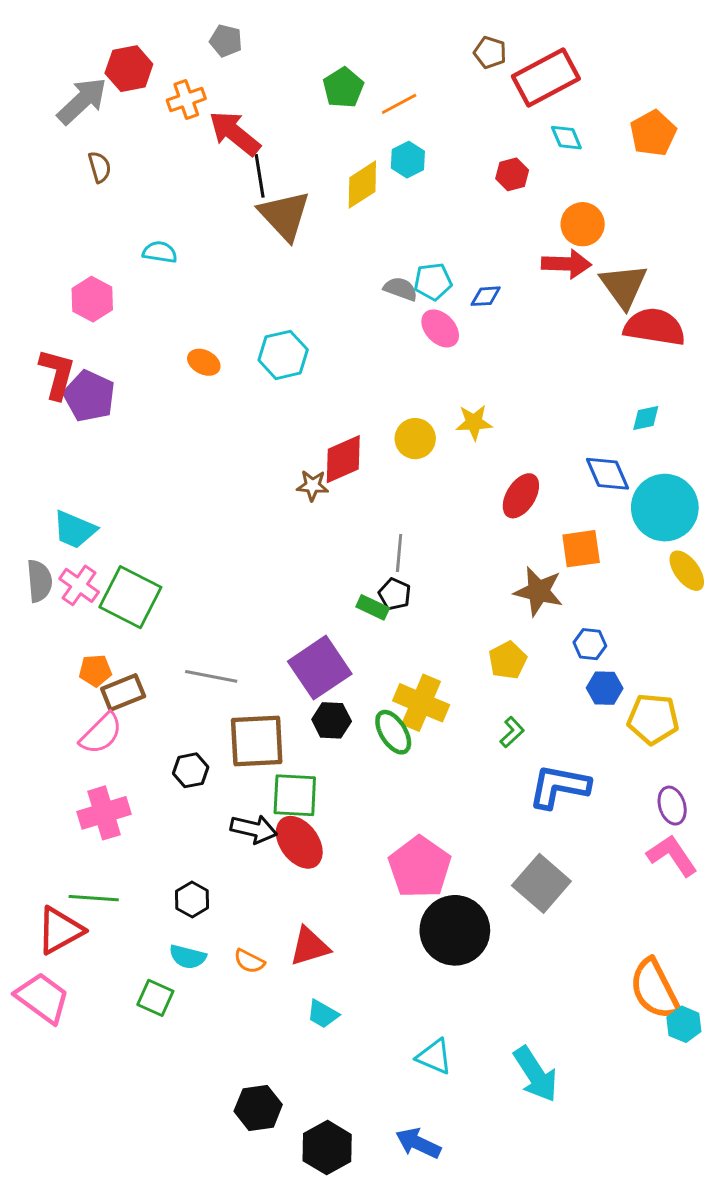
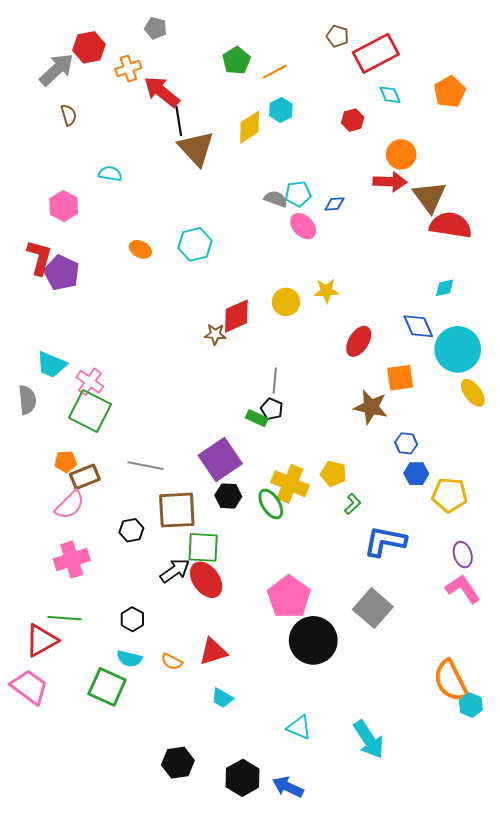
pink cross: (79, 585) -> (90, 382), moved
yellow pentagon: (508, 660) -> (333, 474), moved, turned -30
black arrow: (254, 829) -> (175, 571), turned -48
green square: (155, 998) -> (107, 687), size x1.5
black hexagon: (327, 1148) -> (242, 778), moved

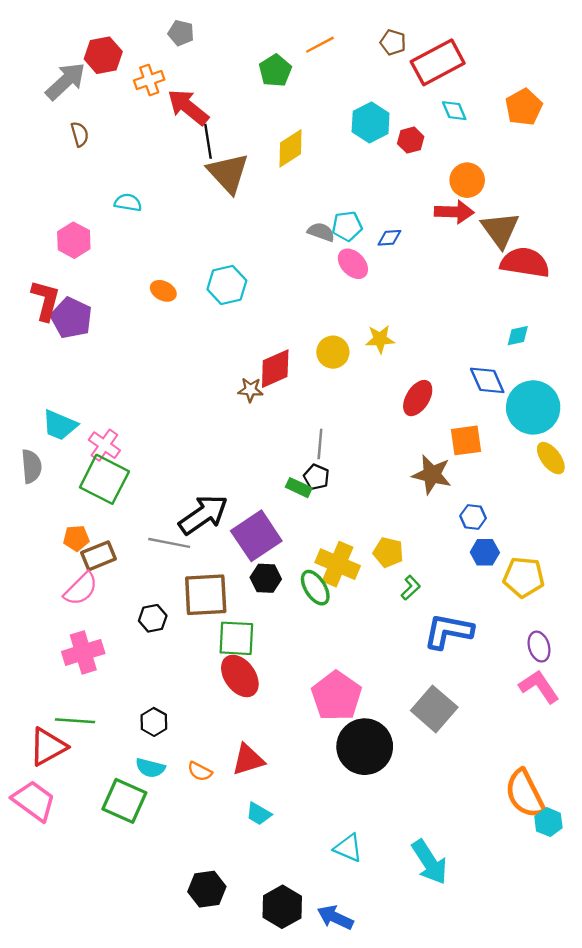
orange line: (275, 72) -> (320, 45), moved
cyan hexagon: (281, 110) -> (371, 122), moved, size x1.4
black arrow: (175, 571) -> (203, 515), moved, size x1.4

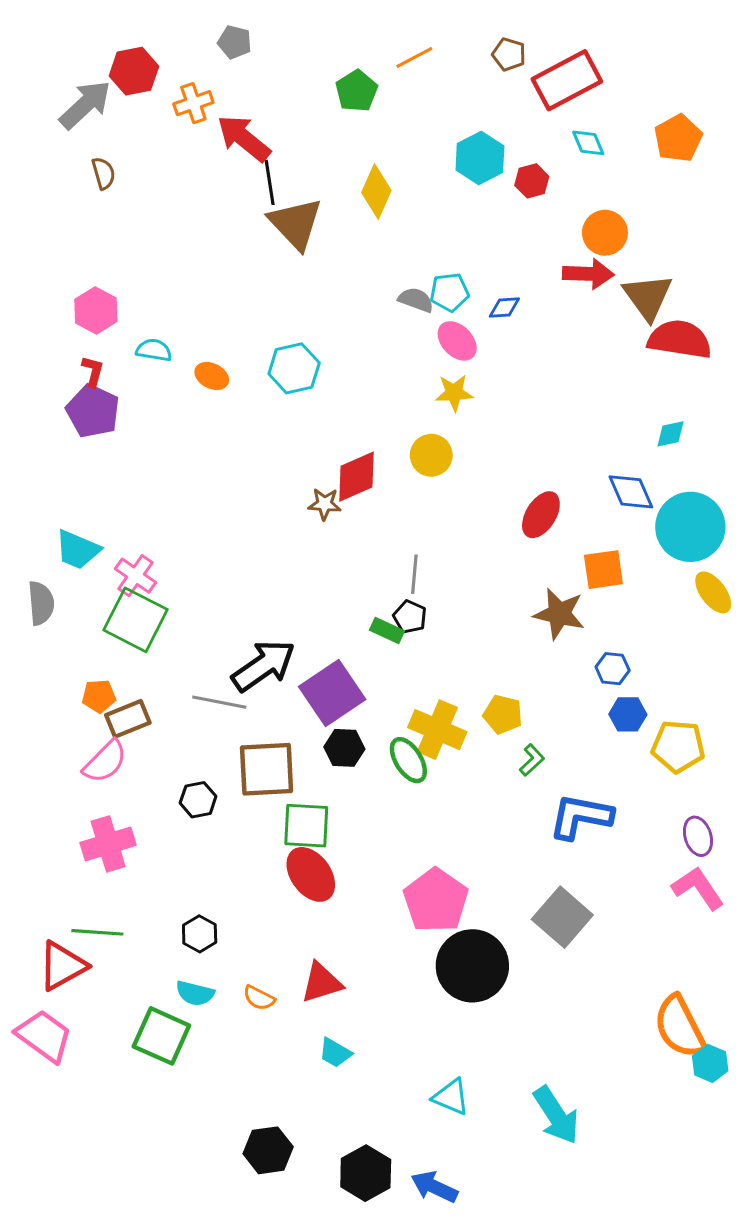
yellow diamond: (290, 148) -> (376, 192), turned -33
cyan semicircle: (128, 203) -> (154, 350), moved
red L-shape: (46, 300) -> (93, 371), moved, size x0.6
yellow star: (380, 339) -> (454, 393), moved

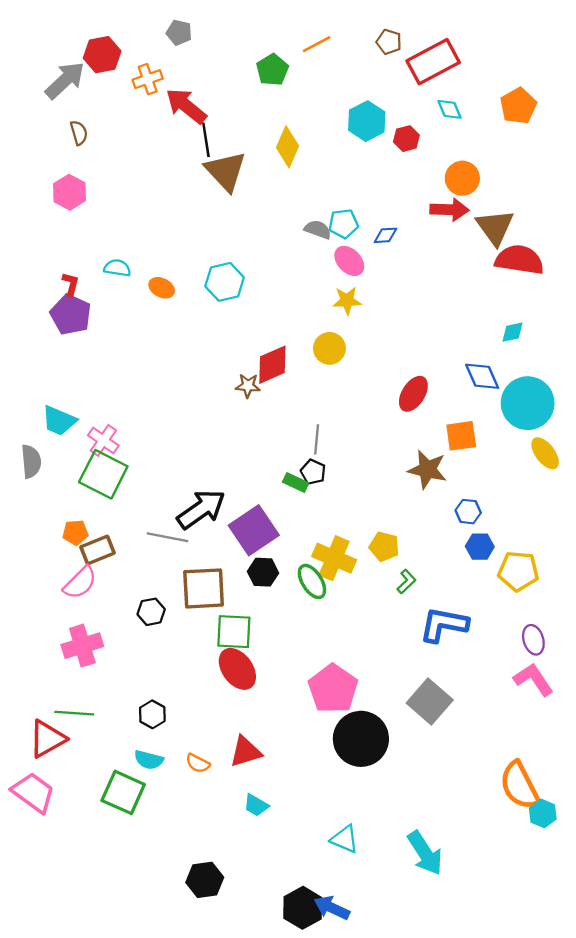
pink hexagon: (96, 310) -> (70, 192), moved
black hexagon: (366, 1173) -> (303, 908), moved

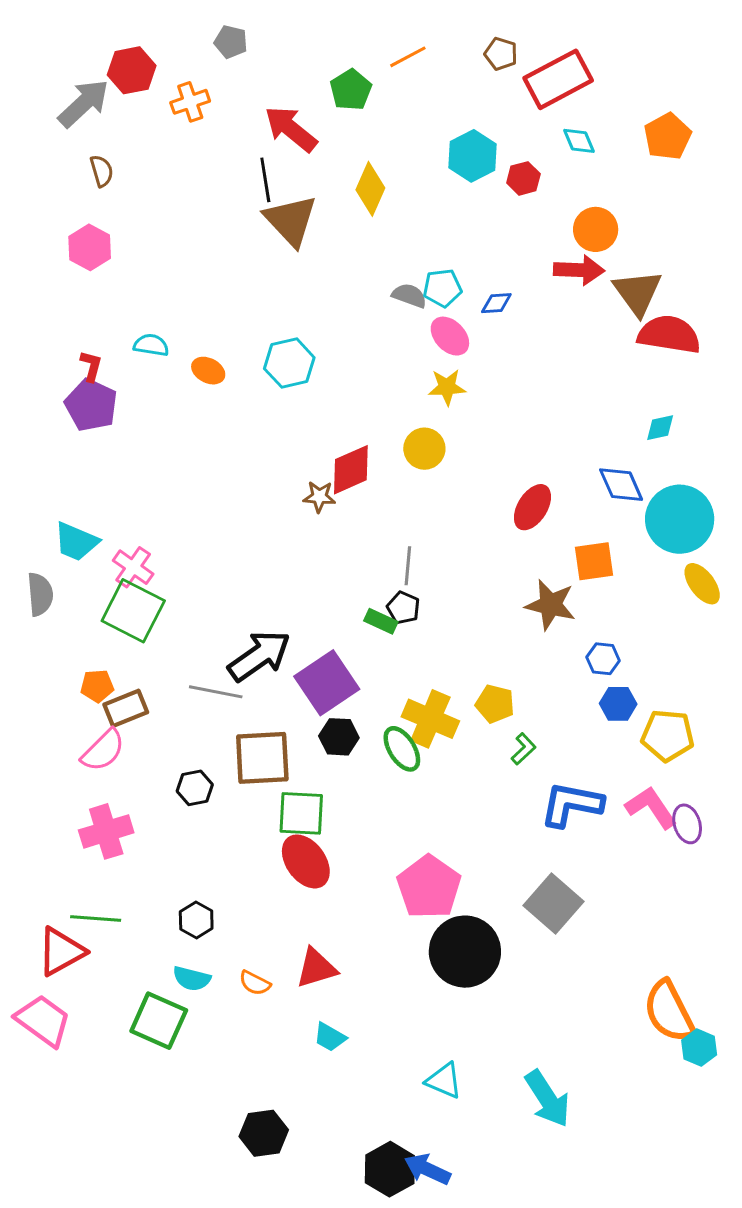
red arrow: (186, 106) -> (291, 129), moved
pink L-shape: (533, 679) -> (651, 807), moved

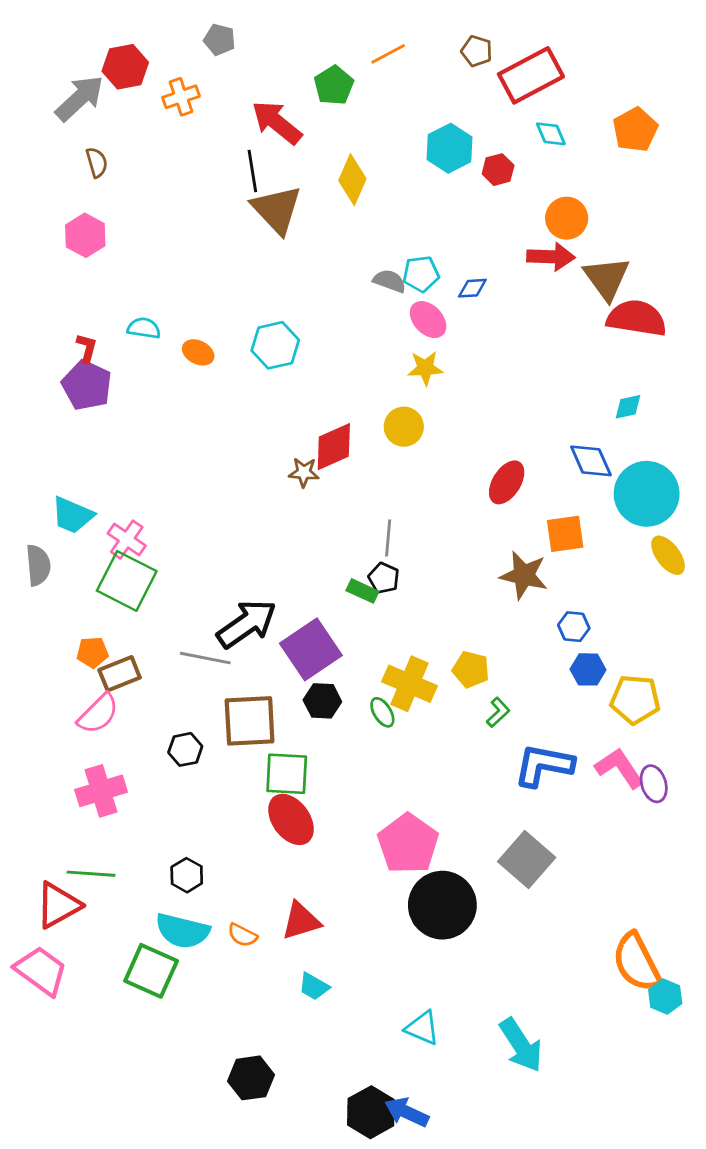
green ellipse: (402, 749) -> (382, 712), size x0.7
cyan semicircle: (192, 979) -> (182, 931), size x1.5

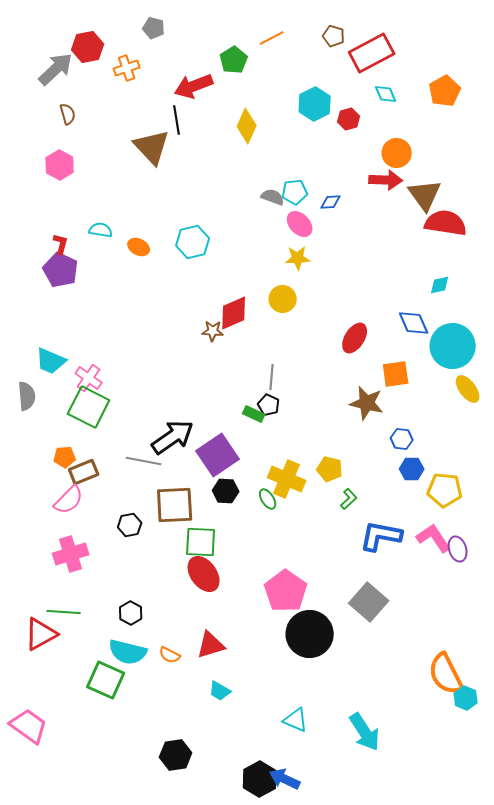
red arrow: (277, 122) -> (194, 86), turned -60
brown triangle: (277, 210) -> (152, 147), moved
pink trapezoid: (41, 971) -> (29, 726), moved

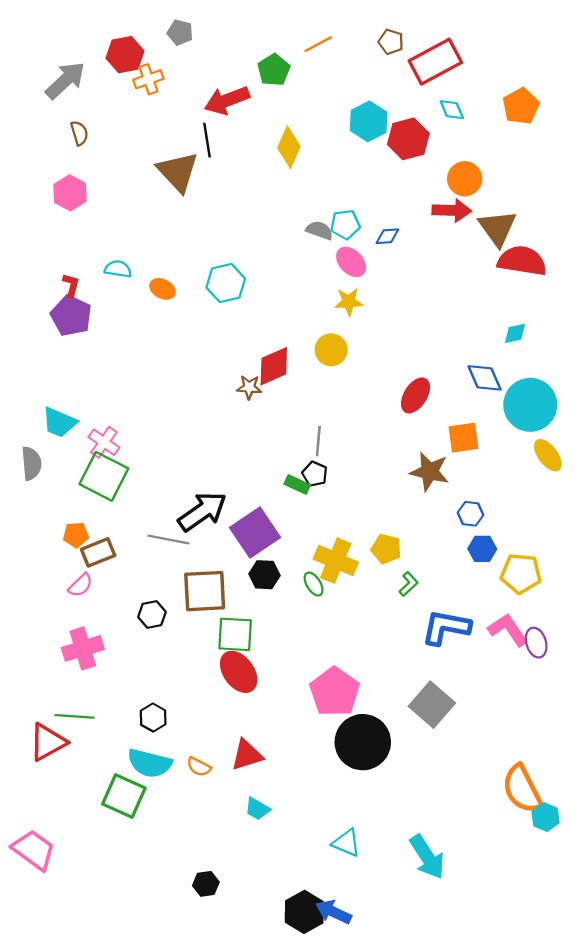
red hexagon: (88, 47) -> (125, 55), moved
red hexagon: (349, 119) -> (408, 139), size x1.6
pink semicircle: (69, 500) -> (81, 585), size x0.7
black hexagon: (176, 755) -> (206, 884), size x0.7

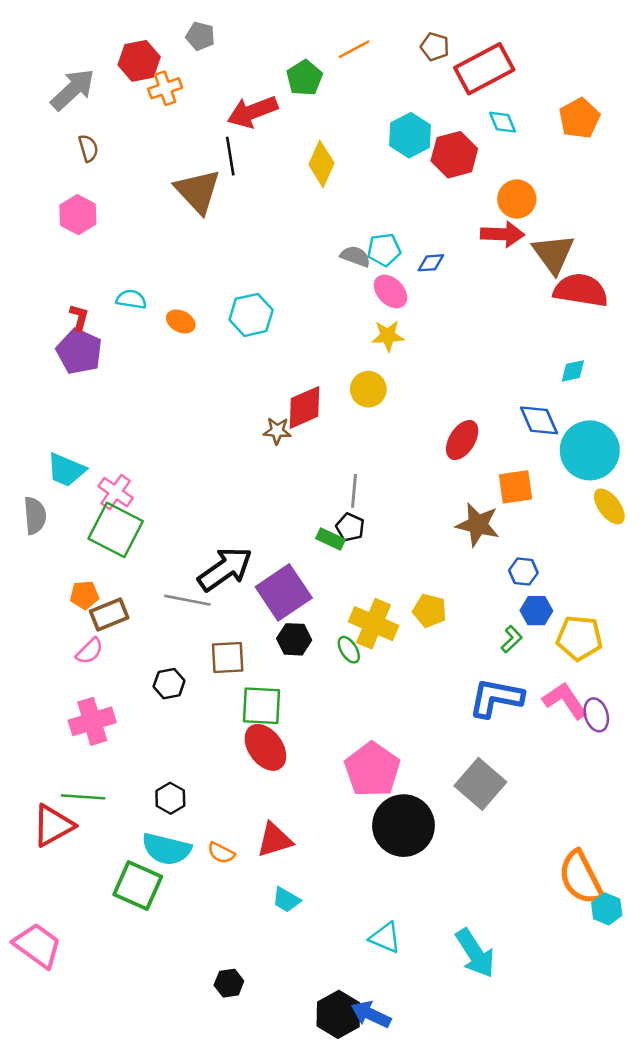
green L-shape: (408, 584) -> (512, 639), moved
brown square: (205, 591) -> (228, 658), size x0.7

